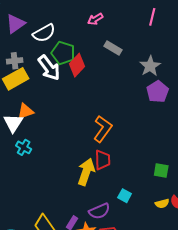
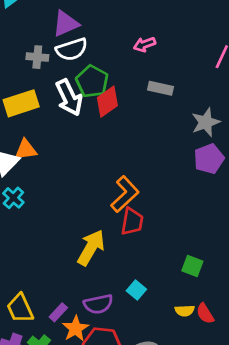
purple triangle: (15, 24) -> (66, 24), moved
gray rectangle: (113, 48) -> (161, 88), turned -30
gray cross: (15, 61) -> (37, 57), moved
red trapezoid: (102, 160) -> (132, 221), moved

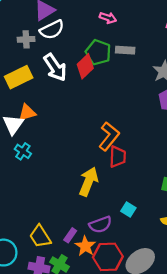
pink arrow: (144, 44) -> (108, 18), turned -133
green pentagon: (92, 81) -> (98, 52), moved

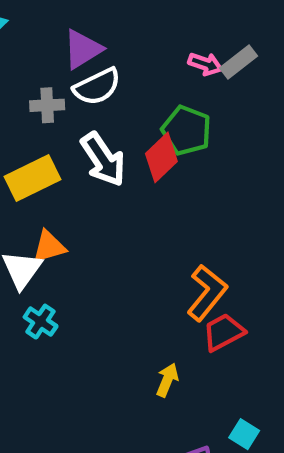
gray rectangle: (125, 50) -> (239, 62), moved, turned -42
red trapezoid: (118, 157) -> (223, 332), turned -120
yellow arrow: (89, 181) -> (167, 380), size x0.6

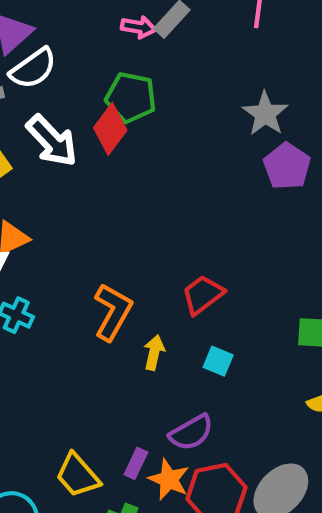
orange L-shape: (207, 293) -> (113, 312), moved
cyan square: (244, 434) -> (218, 361), moved

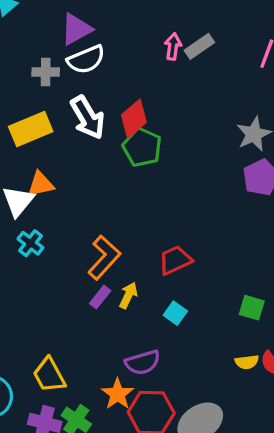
pink arrow: (138, 27) -> (173, 46), turned -105
green pentagon: (131, 97) -> (142, 147), moved
purple rectangle: (136, 463) -> (100, 297), moved

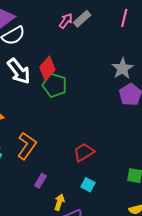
pink arrow: (173, 46) -> (66, 21), turned 35
orange L-shape: (104, 258) -> (27, 146), moved
yellow arrow: (128, 295) -> (59, 202), moved

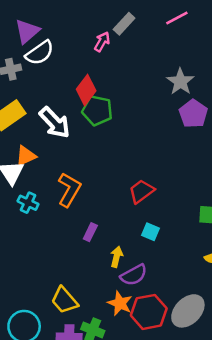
pink line: (124, 18) -> (177, 18), turned 54
pink arrow: (66, 21) -> (102, 42), moved
white arrow: (19, 71) -> (55, 123), moved

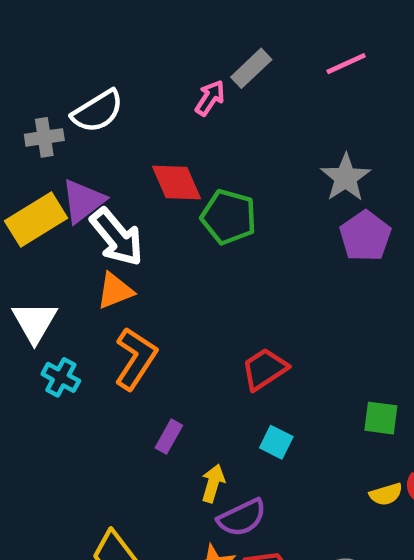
purple triangle: (27, 31) -> (83, 201), moved
red diamond: (86, 90) -> (176, 183), turned -64
green pentagon: (97, 111) -> (229, 217), moved
orange triangle: (26, 156) -> (115, 291), moved

